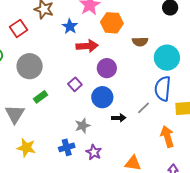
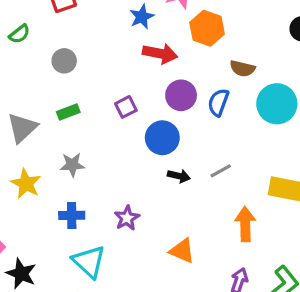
gray circle: (30, 66) -> (64, 61), size x0.6
blue semicircle: (163, 89) -> (218, 102), moved, size x0.7
gray star: (83, 126) -> (72, 165), moved
blue cross: (67, 147) -> (72, 215), moved

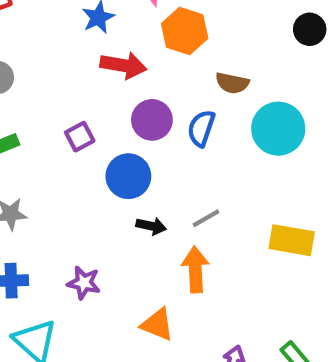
purple star: (127, 218) -> (84, 283), turned -30
orange arrow: (245, 224) -> (195, 269), moved

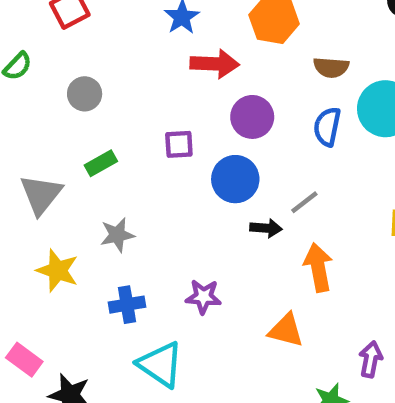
blue semicircle: (201, 128) -> (327, 127), moved
purple square: (80, 137) -> (179, 144), turned 32
gray line: (206, 218) -> (304, 202), moved

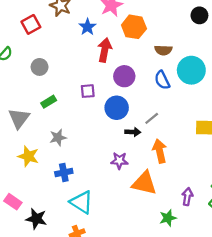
red arrow: (215, 64) -> (105, 50), turned -80
blue semicircle: (327, 127) -> (162, 80), turned -36
purple star: (203, 297) -> (119, 161), moved
orange triangle: (286, 330) -> (144, 183), size x1.4

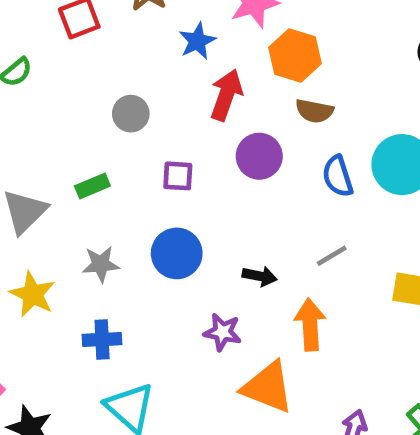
brown semicircle: (163, 50) -> (314, 111), moved
gray circle: (40, 67) -> (131, 114), moved
blue circle: (117, 108) -> (177, 253), moved
gray line: (152, 118) -> (332, 256), moved

